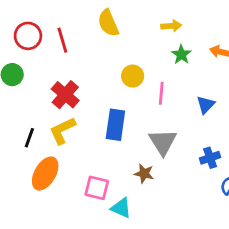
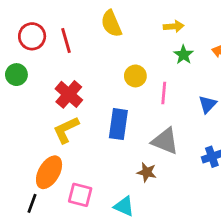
black line: (29, 138) -> (32, 203), moved
gray triangle: (163, 142) -> (165, 141), turned -36
pink square: (97, 188) -> (80, 195), moved

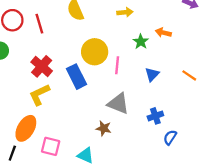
green star: (184, 55) -> (141, 42), moved
yellow circle: (135, 76) -> (95, 52), size x1.5
blue rectangle: (118, 124) -> (77, 77), moved, turned -35

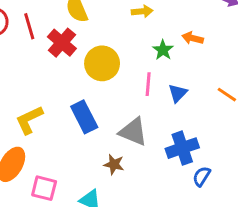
pink line: (117, 65) -> (148, 84), moved
red cross: (42, 66) -> (62, 43), moved
blue rectangle: (77, 77) -> (84, 117), moved
blue cross: (155, 116) -> (182, 148), size x1.5

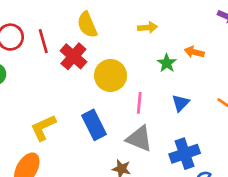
pink line: (148, 84) -> (139, 103), moved

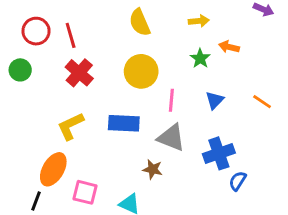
yellow semicircle: (87, 25) -> (140, 22), moved
yellow arrow: (148, 27) -> (199, 21), moved
red cross: (73, 56) -> (79, 73), moved
blue rectangle: (94, 125) -> (124, 123), turned -60

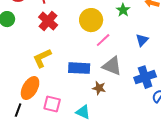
green star: (200, 58) -> (123, 10), moved
pink line: (171, 100) -> (103, 40), moved, turned 42
blue rectangle: (124, 123) -> (79, 68), moved

